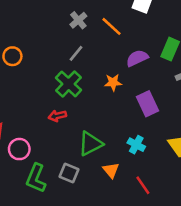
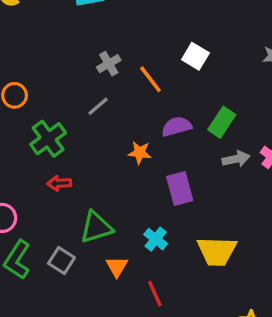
green cross: (69, 84) -> (48, 139), moved

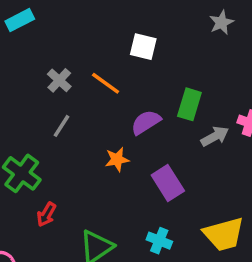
red arrow: (59, 183) -> (46, 214), turned -40

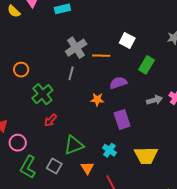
gray cross: (59, 80) -> (76, 48), size x1.5
orange line: (106, 83) -> (101, 56), turned -48
green rectangle: (189, 104) -> (147, 65), moved
gray line: (62, 126) -> (71, 73), turned -32

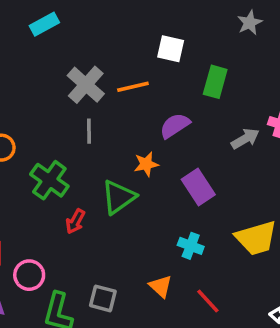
green triangle: (74, 145) -> (119, 197), moved

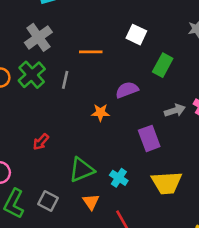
gray cross: (86, 85) -> (38, 37), moved
orange line: (133, 87) -> (91, 52), moved
green cross: (49, 180) -> (32, 75), moved
purple rectangle: (198, 187) -> (149, 138), moved
green triangle: (119, 197) -> (82, 170), moved

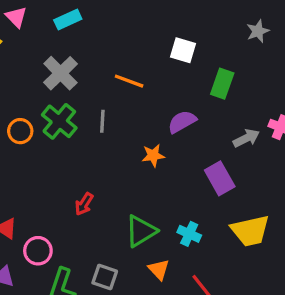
orange line: (91, 52) -> (129, 81), turned 30

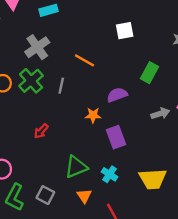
white square: (183, 50) -> (125, 31), moved, turned -36
purple rectangle: (220, 178) -> (116, 137), moved
red arrow: (84, 204) -> (41, 131), moved

